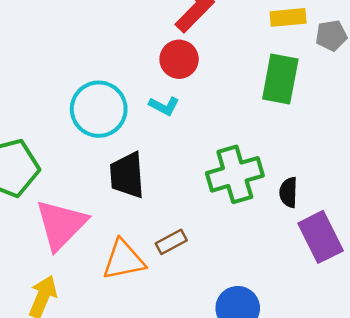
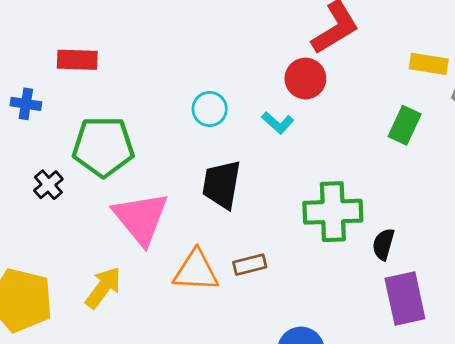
green rectangle: (280, 79) -> (405, 125), size x0.7
cyan circle: (99, 109) -> (210, 109), size x0.6
pink triangle: (61, 225) -> (141, 218), turned -38

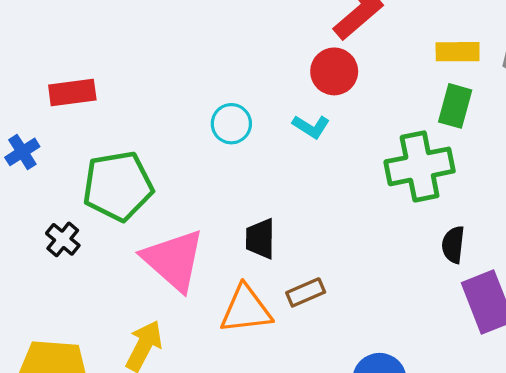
yellow rectangle: (429, 64) -> (458, 52), moved
blue cross: (26, 104) -> (22, 152), turned -32
black trapezoid: (222, 184) -> (260, 239), moved, size x0.7
green cross: (333, 212) -> (420, 166), moved

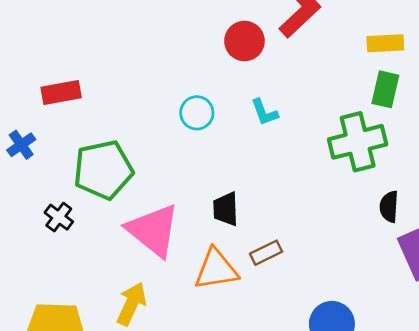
red circle: (334, 71) -> (244, 41), moved
cyan L-shape: (311, 127) -> (264, 112), turned 40

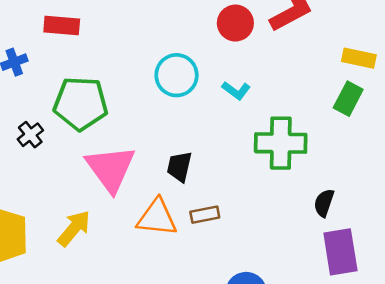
cyan L-shape: (264, 112) -> (236, 90), turned -48
cyan circle: (197, 113) -> (177, 75), size x1.4
green cross: (358, 142) -> (281, 143), moved

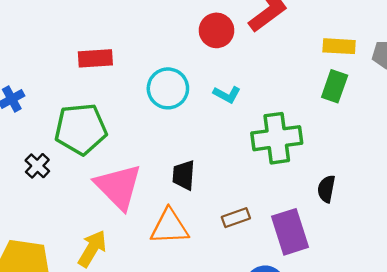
red rectangle: (62, 25) -> (95, 58), moved
brown rectangle: (205, 215) -> (236, 218), moved
purple rectangle: (340, 252) -> (290, 232), moved

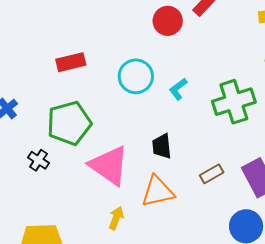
cyan L-shape: (227, 94) -> (178, 89), moved, turned 125
yellow arrow: (92, 249) -> (116, 218), moved, size x0.7

